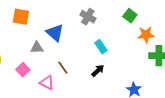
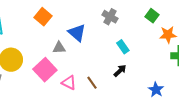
orange square: (21, 17) -> (43, 17), turned 30
brown line: (63, 68) -> (92, 83), moved
pink square: (23, 70) -> (45, 70), size x1.6

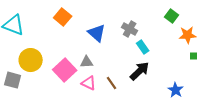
gray cross: (110, 17) -> (130, 29), moved
gray triangle: (59, 48) -> (87, 62), moved
black arrow: (120, 71) -> (140, 71), size x1.5

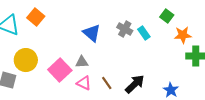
orange square: (63, 17) -> (36, 17), moved
cyan rectangle: (143, 47) -> (144, 33), moved
black arrow: (140, 71) -> (135, 84), moved

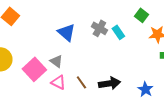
gray triangle: (82, 62) -> (56, 61), turned 40
black arrow: (135, 84) -> (109, 83), turned 35

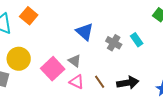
gray cross: (99, 28) -> (114, 43), moved
cyan rectangle: (118, 32) -> (137, 40), moved

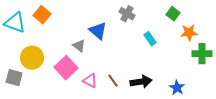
gray cross: (114, 43) -> (127, 14), moved
gray triangle: (75, 61) -> (79, 46), moved

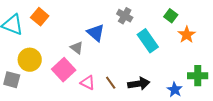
orange star: (189, 33) -> (187, 35), turned -30
cyan rectangle: (150, 39) -> (148, 41), size x1.6
green cross: (202, 54) -> (198, 76), moved

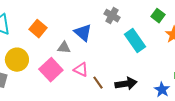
orange square: (40, 17) -> (38, 29), moved
gray triangle: (77, 48) -> (64, 48), turned -32
pink triangle: (88, 83) -> (81, 70), moved

